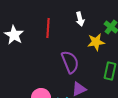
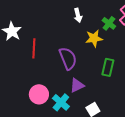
red line: (48, 28) -> (34, 48), moved

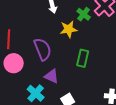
purple triangle: (77, 85) -> (52, 76), turned 49
pink circle: (39, 94) -> (14, 63), moved

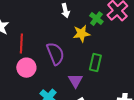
purple triangle: (52, 76) -> (75, 81), moved, turned 35

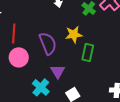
yellow star: (81, 34) -> (74, 34), moved
purple triangle: (75, 81) -> (58, 71), moved

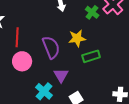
green rectangle: (88, 52) -> (91, 56), turned 60

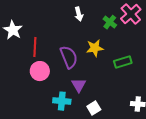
green rectangle: (91, 56) -> (123, 62), moved
cyan cross: (44, 91) -> (62, 101), turned -36

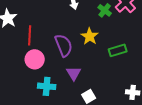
yellow star: (95, 48) -> (90, 36), turned -30
cyan cross: (62, 101) -> (47, 86), moved

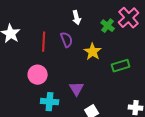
red line: (30, 35) -> (44, 42), moved
purple semicircle: (64, 45) -> (67, 40), moved, size x0.7

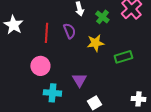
green cross: (108, 26) -> (102, 17), moved
yellow star: (93, 52) -> (95, 43), turned 30

